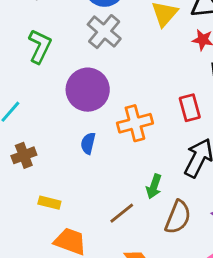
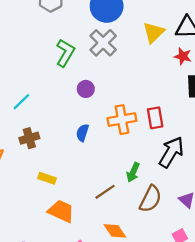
green L-shape: (40, 46) -> (65, 53), moved
purple circle: (88, 90) -> (86, 89), size x0.5
red rectangle: (190, 108) -> (155, 118), moved

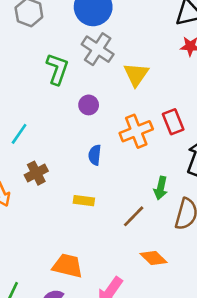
yellow triangle: (154, 32) -> (136, 74), moved
yellow rectangle: (47, 178) -> (84, 201), moved
orange trapezoid: (61, 211) -> (68, 266), moved

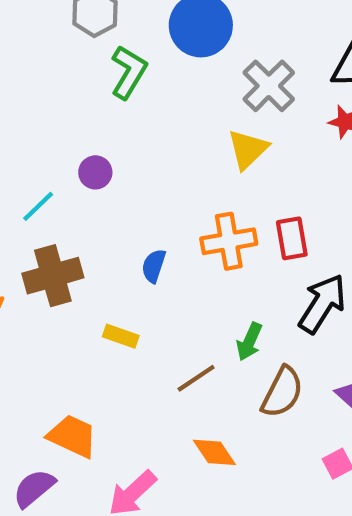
gray cross: (98, 49) -> (269, 86), moved
green L-shape: (57, 69) -> (129, 72), moved
purple circle: (89, 105) -> (95, 172), moved
brown cross: (36, 173) -> (53, 276), size x1.5

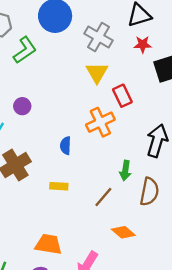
green L-shape: (129, 72) -> (25, 50), turned 40
red rectangle: (292, 238) -> (122, 96), moved

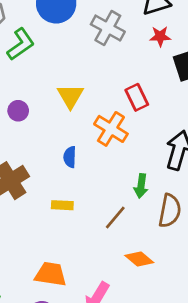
yellow triangle: (97, 72) -> (70, 96), moved
orange cross: (100, 122) -> (111, 129), turned -32

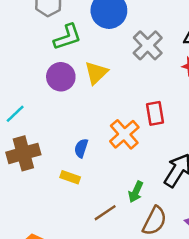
yellow triangle: (70, 96) -> (96, 73), moved
purple circle: (18, 111) -> (61, 77), moved, size x1.5
yellow rectangle: (62, 205) -> (70, 177), moved

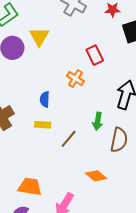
orange cross: (124, 134) -> (75, 79), size x0.7
brown line: (105, 213) -> (69, 139), moved

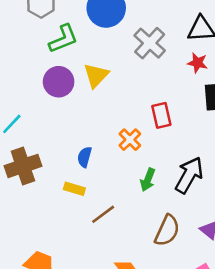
green arrow: (98, 121) -> (148, 180), moved

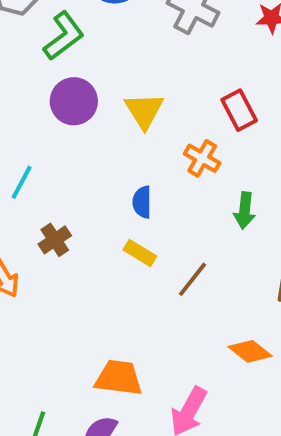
yellow triangle: (96, 75) -> (144, 111), moved
brown cross: (23, 166) -> (55, 240), size x0.6
yellow rectangle: (74, 189) -> (140, 253), turned 30

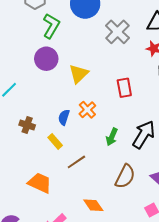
green L-shape: (64, 36) -> (51, 26), turned -40
orange cross: (202, 158) -> (87, 110), moved
brown cross: (55, 240) -> (27, 125), moved, turned 35
orange trapezoid: (119, 378) -> (40, 183), moved

